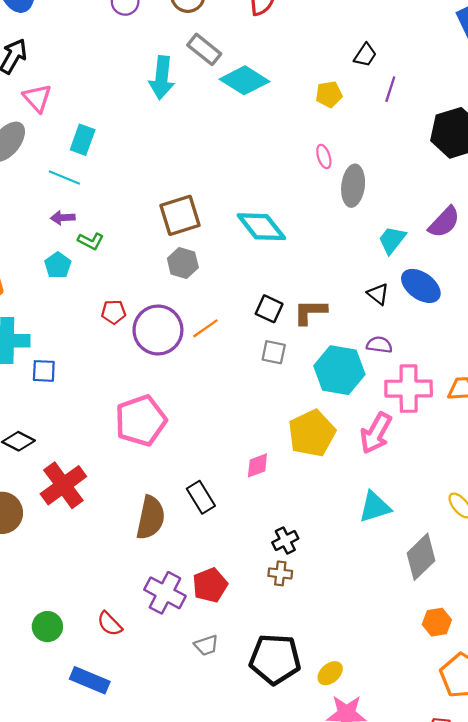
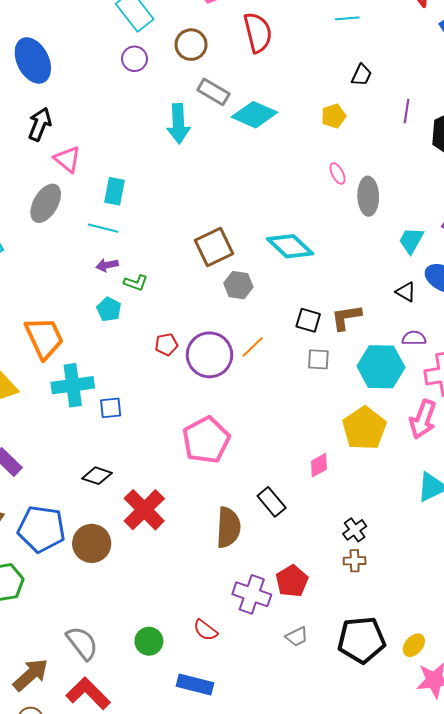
purple line: (390, 89) -> (406, 111), moved
gray hexagon: (183, 263) -> (238, 285), moved

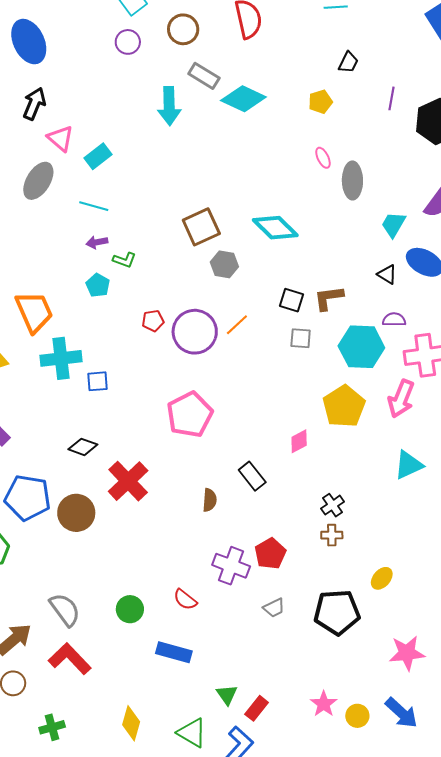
cyan rectangle: (115, 191) -> (98, 156), moved, turned 40
brown semicircle: (228, 527) -> (210, 500), size x0.6
yellow ellipse: (414, 645) -> (382, 578), moved

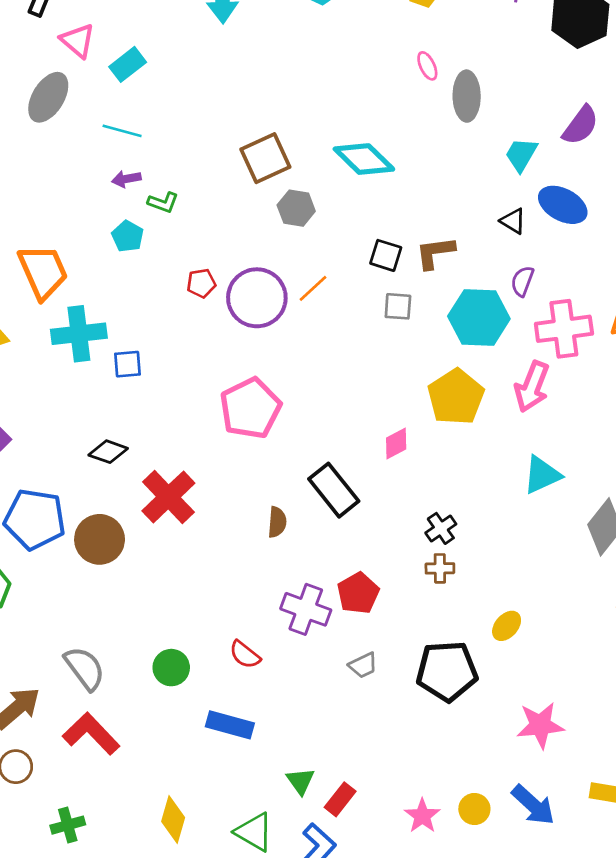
purple semicircle: (394, 320) -> (522, 281), turned -70
black rectangle: (252, 476) -> (334, 490), size x1.4
pink star: (324, 704) -> (422, 816), moved

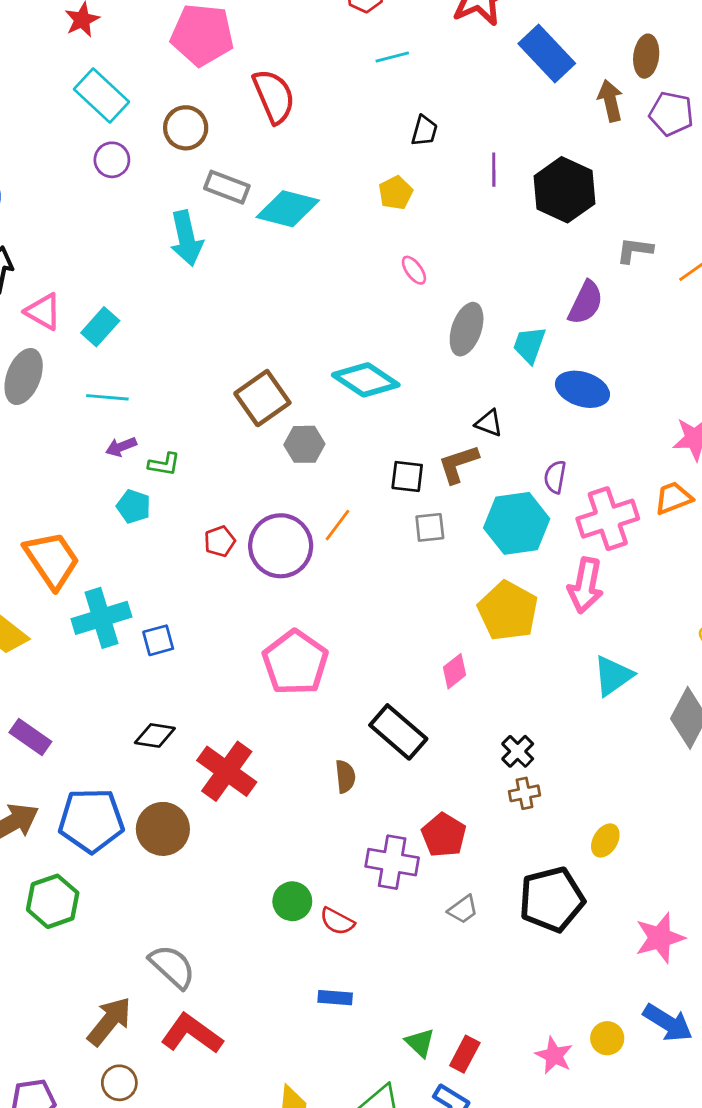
gray ellipse: (467, 96) -> (467, 329), moved, turned 30
black triangle: (513, 221) -> (489, 423), moved
green circle: (171, 668) -> (292, 901), moved
blue rectangle: (230, 725) -> (335, 998), size x0.7

